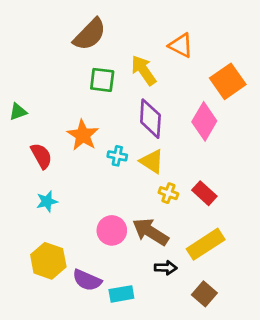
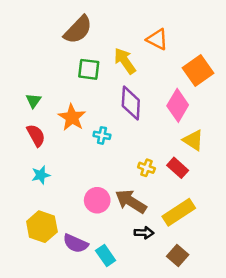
green triangle: (18, 112) -> (34, 101), moved, turned -35
yellow triangle: (152, 161) -> (193, 140), moved
cyan rectangle: (121, 294) -> (106, 255), turned 65

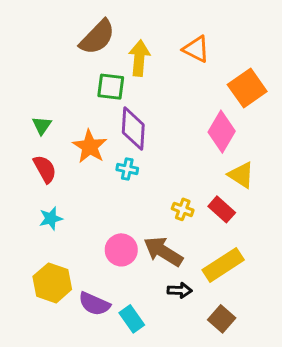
yellow arrow: (125, 61) -> (139, 58), moved, turned 40
purple diamond: (131, 103) -> (133, 129), moved

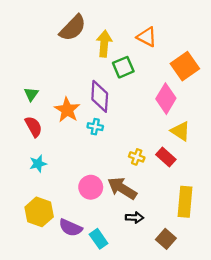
green square: (111, 87) -> (123, 67), moved, turned -30
yellow rectangle: (223, 265) -> (185, 202), moved, turned -52

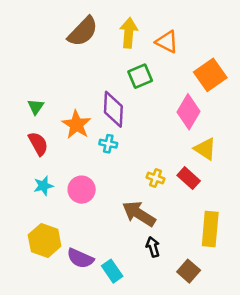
yellow arrow: (104, 44) -> (129, 33), moved
pink circle: (91, 187) -> (82, 190), moved
black arrow: (134, 218) -> (153, 247), turned -108

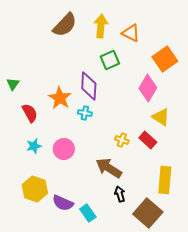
green triangle: (36, 107) -> (13, 84), moved
brown square: (189, 271) -> (148, 213), size x1.6

